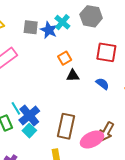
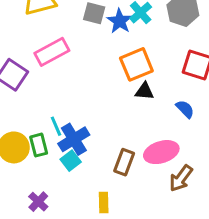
orange square: (65, 58) -> (136, 64), size x1.6
brown rectangle: (66, 126) -> (124, 162), size x0.7
pink ellipse: (92, 140) -> (161, 152), moved

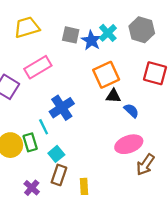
blue semicircle: (185, 109) -> (131, 111), moved
blue cross: (74, 139) -> (62, 108), moved
brown rectangle: (124, 162) -> (59, 175), moved

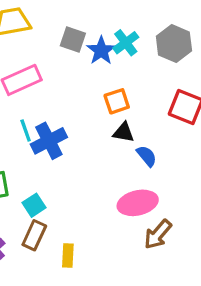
orange square: (106, 75) -> (117, 101), size x0.7
cyan line: (44, 127) -> (26, 131), moved

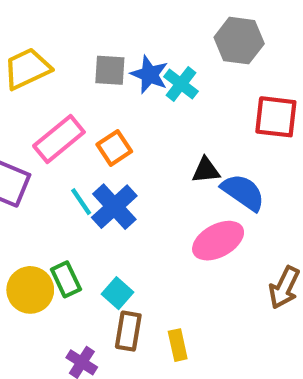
cyan cross: (126, 43) -> (181, 84), moved
orange square: (117, 101) -> (114, 148), moved
blue semicircle: (147, 156) -> (243, 192), size x1.5
pink ellipse: (138, 203) -> (218, 241), moved

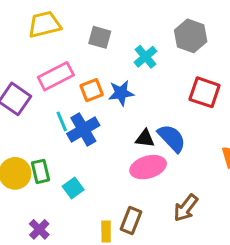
blue star: (149, 74) -> (121, 93), moved, turned 30
black triangle: (206, 170) -> (145, 139), moved
brown rectangle: (128, 331) -> (131, 220), moved

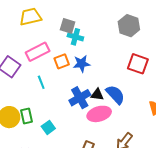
cyan cross: (146, 57) -> (75, 37), moved, turned -35
blue cross: (83, 129) -> (80, 98), moved

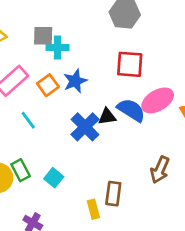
red square: (138, 64) -> (130, 64), moved
pink ellipse: (99, 114) -> (158, 100), moved

